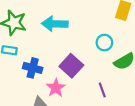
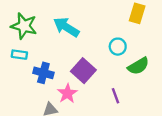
cyan arrow: (55, 24) -> (66, 27), turned 30

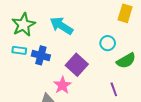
green star: (24, 26) -> (23, 25), turned 30
blue cross: (43, 73) -> (41, 55), moved
purple line: (115, 96) -> (114, 89), moved

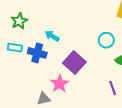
green star: (23, 25) -> (19, 21), size x0.7
cyan arrow: (61, 26) -> (52, 36), moved, size x0.6

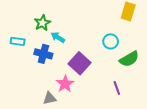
green star: (19, 21) -> (42, 23), moved
cyan rectangle: (15, 48) -> (18, 41), moved

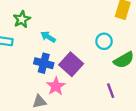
green star: (42, 23) -> (22, 19), moved
blue cross: (43, 54) -> (44, 63), moved

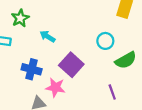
blue cross: (44, 63) -> (32, 69), moved
pink star: (56, 86) -> (55, 87), turned -30

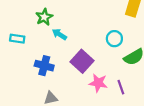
green star: (20, 18) -> (44, 17), moved
pink star: (55, 87) -> (98, 83), moved

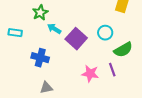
purple square: (82, 61) -> (76, 39), moved
purple line: (121, 87) -> (112, 70), moved

